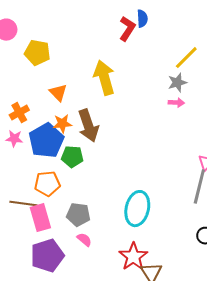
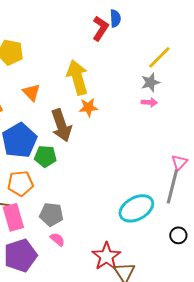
orange star: (62, 124) -> (88, 107), moved
cyan ellipse: (137, 209) -> (136, 208), moved, turned 48

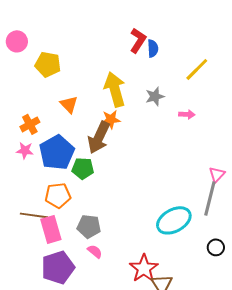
blue semicircle: (115, 18) -> (153, 48), moved
gray star: (150, 82) -> (155, 96), moved
orange star: (88, 107) -> (111, 119), moved
brown arrow: (61, 125) -> (99, 137), turned 44

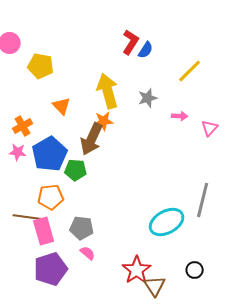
blue semicircle: (153, 48) -> (146, 50), turned 36
pink triangle: (217, 174) -> (210, 128), moved
black circle: (216, 247) -> (195, 270), moved

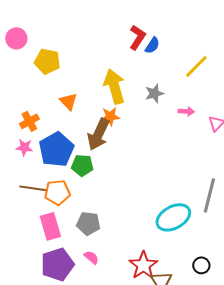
brown line: (27, 217) -> (33, 188), moved
pink semicircle: (88, 253) -> (91, 257), moved

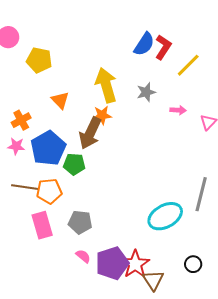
red L-shape: (137, 37) -> (163, 47), moved
blue semicircle: (152, 45) -> (144, 44), size x1.4
purple pentagon: (57, 264) -> (112, 263), moved

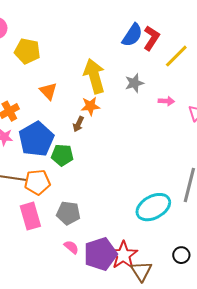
brown arrow: (90, 133) -> (78, 124), size x0.5

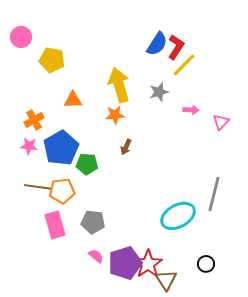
yellow line: (176, 56) -> (184, 65), moved
orange triangle: (48, 91) -> (73, 100), turned -48
brown arrow: (78, 124) -> (126, 147), moved

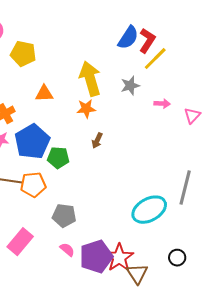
pink rectangle: (55, 225) -> (20, 242), moved, turned 56

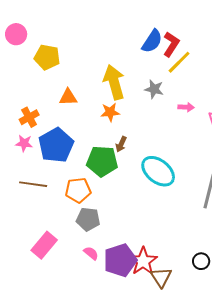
gray star: (130, 86) -> (154, 89), turned 30
green pentagon: (58, 158) -> (102, 161), moved, size x1.4
orange pentagon: (33, 185) -> (78, 190), moved
cyan ellipse: (149, 210) -> (158, 171), moved, turned 68

